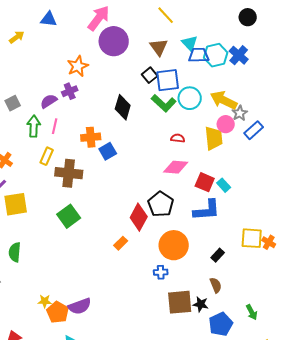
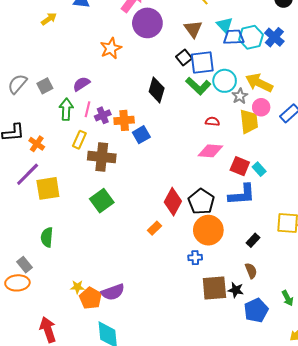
purple cross: (70, 91) -> (103, 115), moved
gray star: (240, 113) -> (240, 96), moved
black pentagon: (161, 204) -> (201, 202), moved

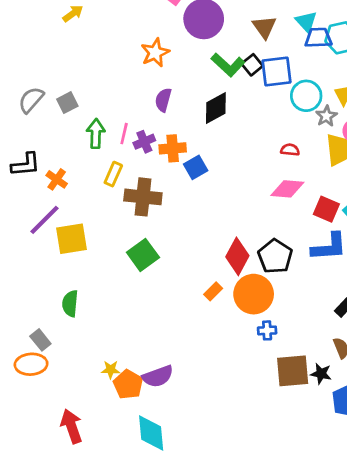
purple semicircle: (81, 84) -> (163, 100), moved, turned -42
green L-shape: (198, 86) -> (228, 65), moved
black diamond: (157, 90) -> (216, 108), turned 45
orange circle: (208, 230) -> (254, 294), moved

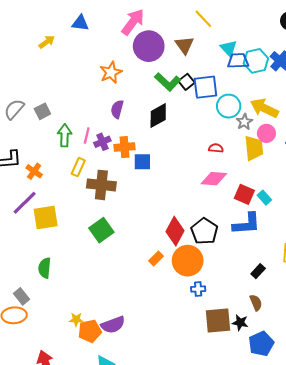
brown triangle: (264, 27) -> (184, 45), moved
blue square: (196, 167) -> (142, 162), turned 30
orange pentagon: (128, 384) -> (90, 331), turned 30

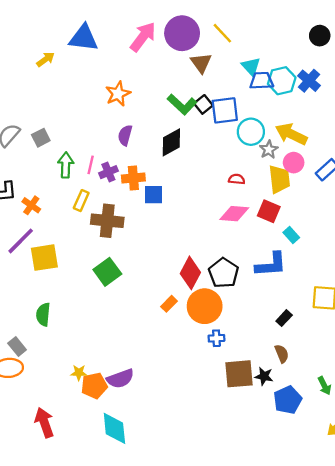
blue triangle: (80, 23) -> (84, 38), size x1.5
purple circle: (149, 46) -> (182, 33), moved
red square: (244, 194) -> (269, 211), moved

